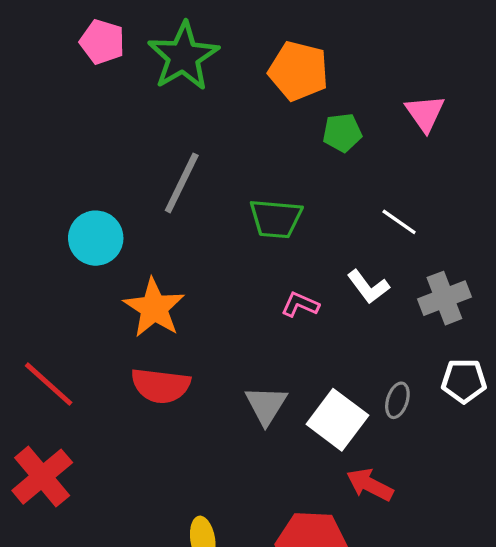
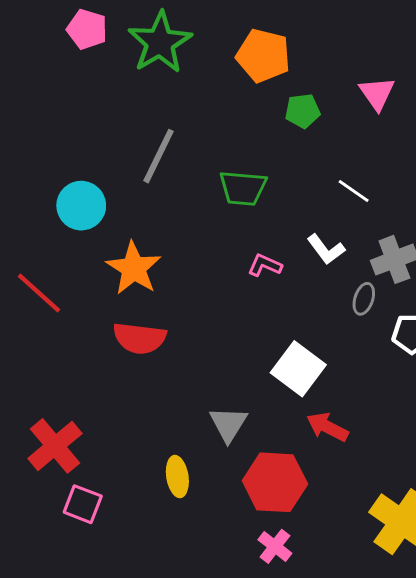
red line: (49, 384) -> (39, 293), moved
gray ellipse: (397, 400) -> (364, 299), moved
gray triangle: (266, 405) -> (228, 424), moved
red cross: (42, 477) -> (55, 446), moved

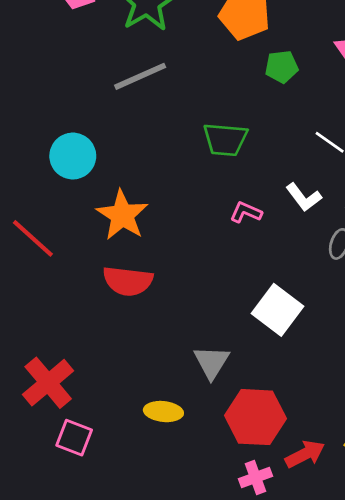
gray line: (158, 156) -> (140, 76), moved, turned 40
red arrow: (327, 427) -> (305, 454), moved, turned 126
yellow ellipse: (177, 477) -> (163, 412), turned -75
pink cross: (275, 546) -> (256, 477), turned 32

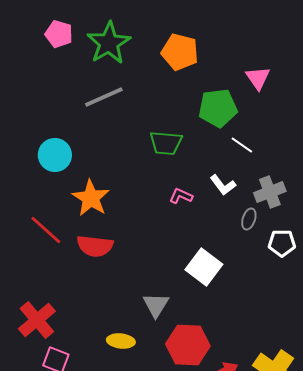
green pentagon: (282, 67) -> (218, 108), moved, size x1.6
red line: (33, 238) -> (46, 230), moved

